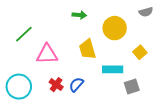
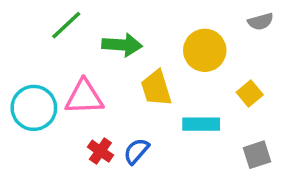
green arrow: (79, 15) -> (122, 45), moved, size x1.5
green line: (24, 34) -> (66, 25), moved
cyan circle: (19, 87) -> (34, 108), moved
gray square: (132, 87) -> (257, 155), moved

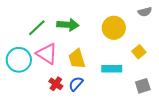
green line: (66, 25) -> (37, 28), moved
yellow trapezoid: (156, 88) -> (77, 59), moved
pink triangle: (84, 97) -> (47, 54), turned 35

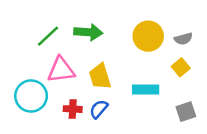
gray semicircle: (145, 12) -> (183, 39), moved
pink triangle: (47, 54) -> (61, 70), turned -40
cyan circle: (19, 60) -> (31, 96), moved
red cross: (56, 84) -> (73, 109), turned -32

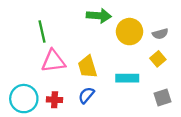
green arrow: (88, 32) -> (99, 16), moved
green line: (48, 36) -> (42, 32), turned -60
cyan circle: (31, 96) -> (24, 99), moved
red cross: (73, 109) -> (55, 100), moved

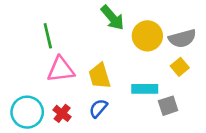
green arrow: (99, 16) -> (112, 18), turned 45
gray semicircle: (160, 34) -> (182, 38), size x1.5
gray square: (162, 97) -> (168, 106), moved
red cross: (55, 100) -> (62, 113), turned 35

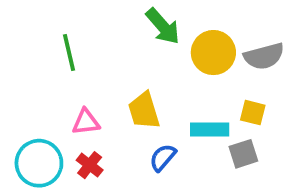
yellow square: (180, 67) -> (253, 113), moved, turned -36
pink triangle: (61, 69) -> (86, 122), moved, size x0.7
blue semicircle: (98, 108) -> (163, 158), moved

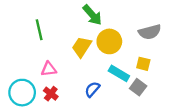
yellow circle: (213, 53) -> (109, 41), moved
yellow trapezoid: (144, 111) -> (82, 47), moved, turned 50
cyan rectangle: (210, 129) -> (119, 73), turned 30
gray square: (243, 154) -> (138, 87), turned -35

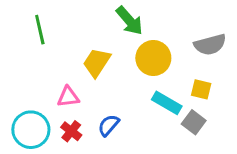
green line: (39, 30) -> (40, 30), moved
yellow trapezoid: (82, 47) -> (97, 62), moved
blue semicircle: (92, 89) -> (109, 125), moved

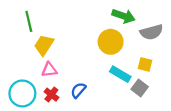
green arrow: (129, 21) -> (124, 16), moved, turned -30
yellow trapezoid: (97, 62) -> (44, 45), moved

